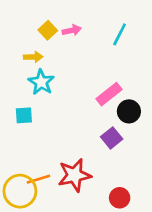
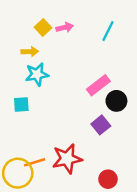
cyan star: (41, 82) -> (37, 74), turned 30

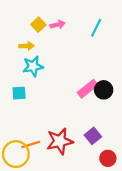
pink rectangle: (98, 85) -> (88, 89), moved
purple square: (101, 125) -> (93, 136), moved
red circle: (108, 179) -> (108, 158), moved

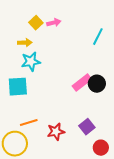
cyan line: (96, 28) -> (98, 37), moved
cyan square: (19, 93) -> (18, 87), size x1.5
red star: (60, 141) -> (56, 132), size x0.7
orange line: (31, 144) -> (29, 123), moved

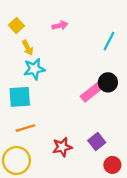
yellow square: (36, 23) -> (16, 25), moved
yellow arrow: (25, 43) -> (28, 48), turned 64
black circle: (97, 84) -> (108, 82), moved
orange line: (29, 123) -> (25, 128), moved

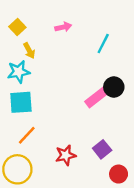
cyan line: (109, 41) -> (103, 44), moved
cyan star: (34, 69) -> (19, 72), moved
orange line: (25, 128) -> (27, 135), turned -30

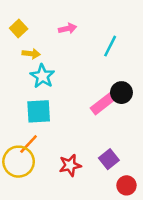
yellow arrow: (29, 51) -> (31, 54), turned -56
cyan star: (19, 72) -> (42, 76), moved, turned -30
cyan square: (21, 102) -> (39, 111), moved
yellow circle: (17, 169) -> (19, 162), moved

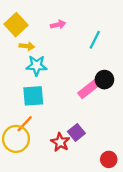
yellow square: (19, 29) -> (16, 25), size x1.5
cyan star: (42, 76) -> (36, 66), turned -30
purple square: (109, 159) -> (76, 132), moved
red star: (70, 165) -> (60, 142), turned -30

